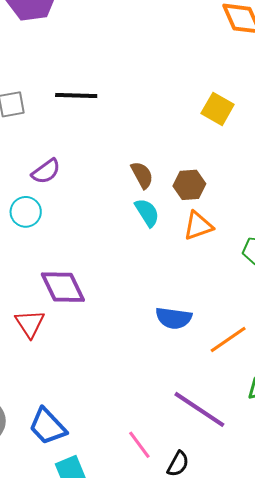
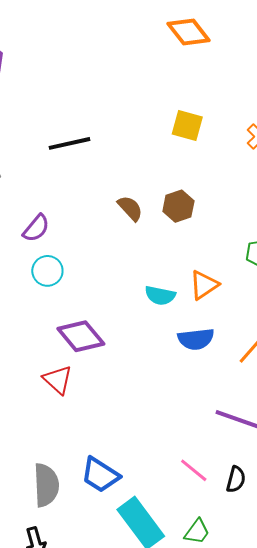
black line: (76, 96) -> (69, 143), moved
cyan circle: (26, 212) -> (47, 271), moved
cyan semicircle: (147, 213) -> (160, 295), moved, turned 148
orange triangle: (198, 226) -> (204, 285), moved

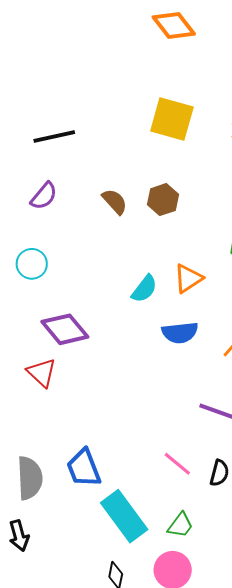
yellow square: (187, 126) -> (172, 119), size x1.4
purple semicircle: (36, 228) -> (44, 196), moved
cyan semicircle: (160, 295) -> (144, 289), turned -64
blue trapezoid: (100, 475) -> (84, 468), turned 36

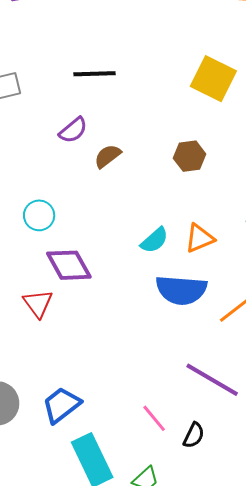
brown semicircle: (115, 201) -> (108, 156), moved, turned -96
cyan circle: (32, 264) -> (39, 215), moved
blue semicircle: (180, 333) -> (181, 290), size x1.4
blue trapezoid: (84, 468) -> (61, 405), turned 63

